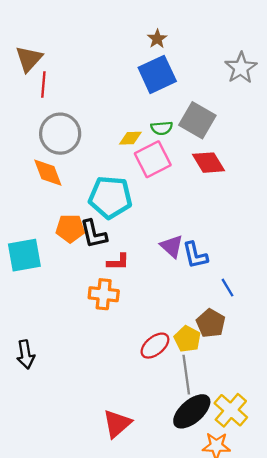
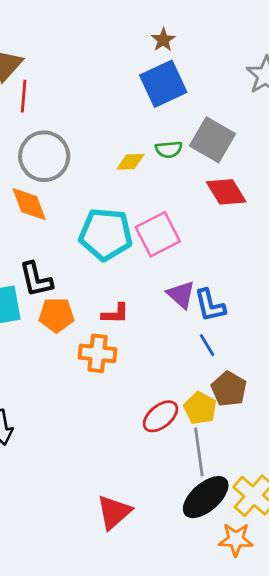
pink square: (153, 159) -> (158, 234), moved
orange pentagon: (70, 228) -> (56, 315), moved
black L-shape: (94, 234) -> (36, 279), moved
blue line: (227, 288) -> (207, 345), moved

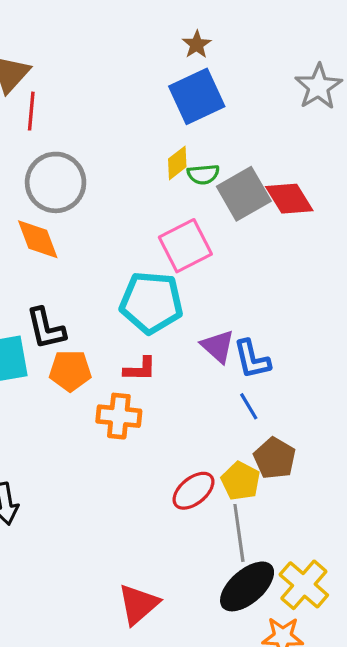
gray square: (213, 140) -> (244, 194), moved, turned 30
yellow diamond: (130, 162) -> (177, 163), moved, turned -36
red diamond: (226, 192) -> (289, 199), moved
cyan pentagon: (106, 234) -> (151, 302), moved
pink square: (158, 234) -> (185, 246), moved

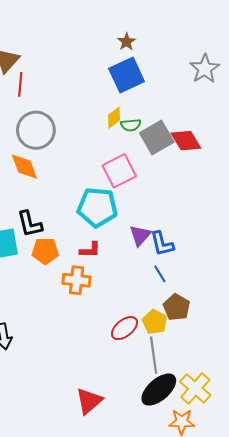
purple triangle: (218, 346) -> (140, 235), turned 30

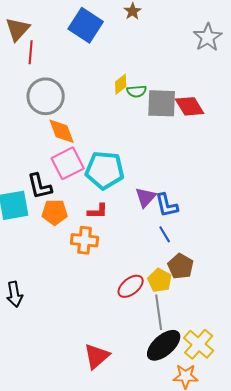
blue square: (127, 75) -> (86, 25), moved, turned -32
gray square: (157, 137) -> (162, 103), turned 32
orange diamond: (24, 167) -> (62, 131), moved
pink square: (119, 171) -> (68, 163), moved

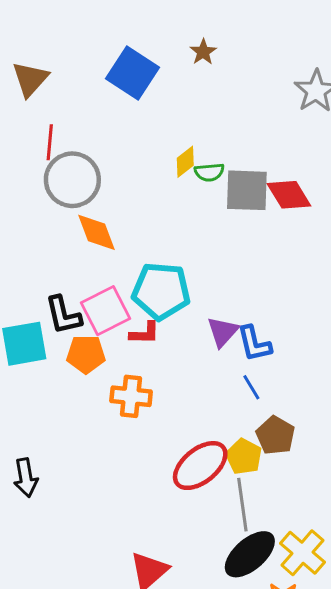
red line: (31, 52) -> (50, 142), moved
pink square: (68, 163) -> (105, 311), moved
red L-shape: (98, 211) -> (145, 333), moved
red ellipse: (131, 286) -> (200, 466), size x1.4

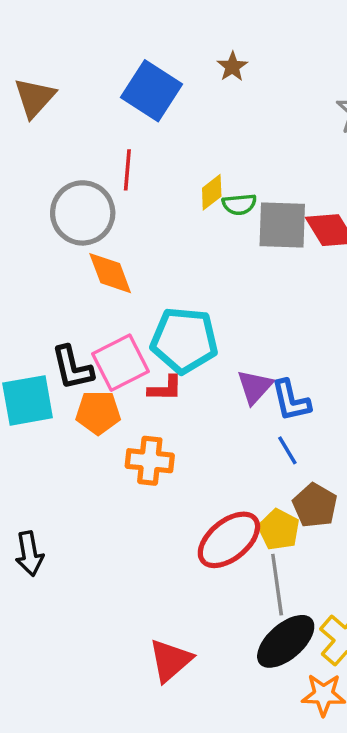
red line: (50, 142) -> (127, 170), moved

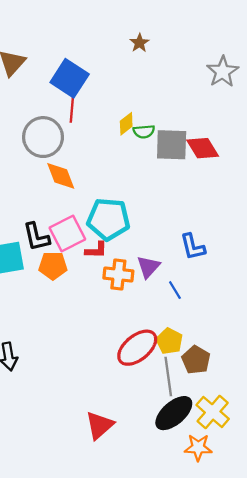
blue square: (151, 91) -> (70, 78), moved
purple triangle: (255, 387) -> (148, 267), moved
blue L-shape: (291, 400) -> (193, 247), moved
orange cross: (150, 461) -> (118, 275), moved
brown pentagon: (315, 505) -> (196, 360), moved

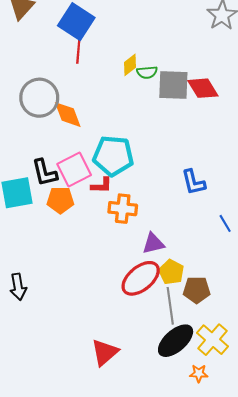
gray circle: (43, 137) -> (39, 98), moved
purple triangle: (148, 267) -> (153, 243), moved, turned 35
blue line: (175, 290) -> (225, 223), moved
brown pentagon: (196, 360) -> (197, 290), turned -30
orange star: (198, 447) -> (199, 373), size x0.7

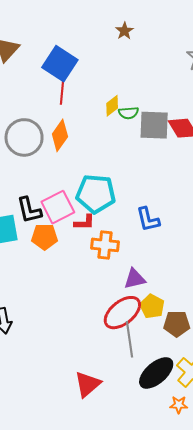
orange diamond: (68, 115) -> (60, 135), moved, turned 56
blue L-shape: (193, 182) -> (148, 219), moved
gray line: (170, 306) -> (130, 339), moved

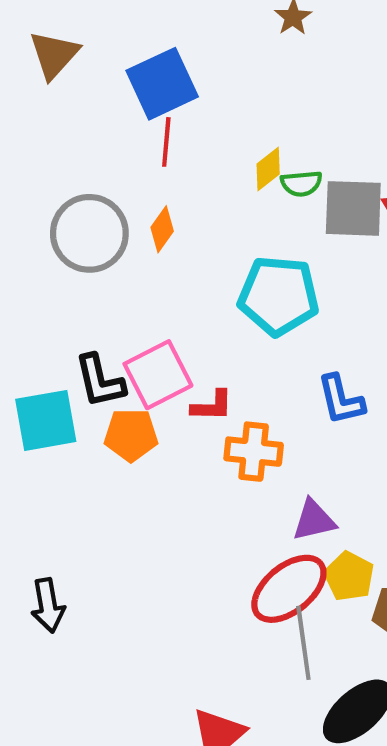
blue square: (60, 64) -> (162, 84), turned 32
orange diamond: (60, 135) -> (162, 229), size x0.7
cyan pentagon: (96, 194) -> (279, 296), moved

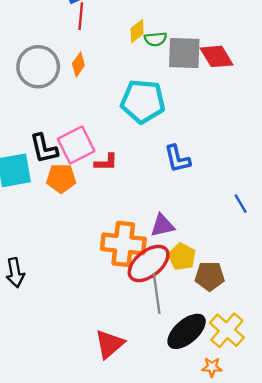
orange cross: (254, 452) -> (123, 244), moved, size x1.4

